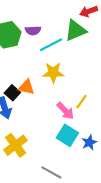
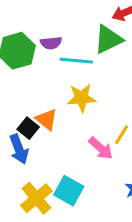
cyan line: (51, 45) -> (76, 61), turned 35
orange triangle: (26, 87) -> (47, 119), turned 30
cyan square: (67, 135) -> (69, 191), moved

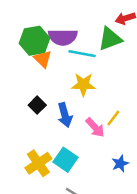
purple semicircle: (51, 43) -> (63, 37), size x1.6
orange triangle: (47, 119) -> (43, 59), moved
blue arrow: (19, 149) -> (65, 115), moved

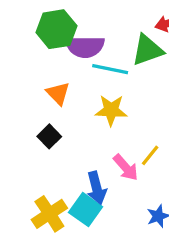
green hexagon: (34, 41) -> (56, 29), moved
orange triangle: (43, 59) -> (58, 93), moved
blue arrow: (65, 115) -> (97, 188), moved

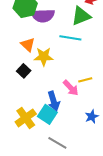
cyan line: (110, 69) -> (70, 38), moved
yellow star: (111, 110) -> (44, 57), moved
yellow line: (150, 155) -> (85, 80), turned 40

